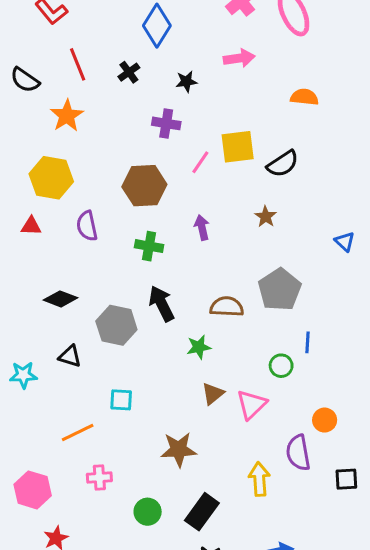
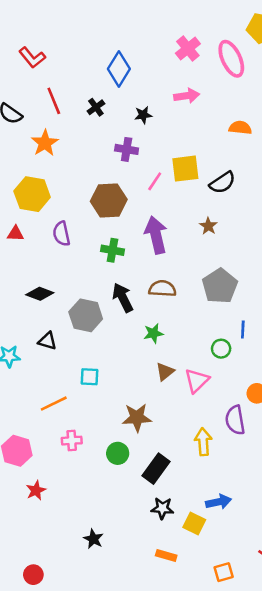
purple arrow: (202, 227) -> (156, 235), size x1.8
brown semicircle: (227, 307) -> (162, 289), moved
green circle: (148, 512) -> (118, 453), moved

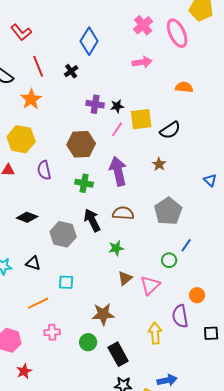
black star: (143, 115) -> (117, 106), moved
blue line: (243, 329) -> (186, 245), turned 32
black triangle: (47, 341) -> (33, 263), moved
black rectangle: (156, 469) -> (118, 354), turned -65

